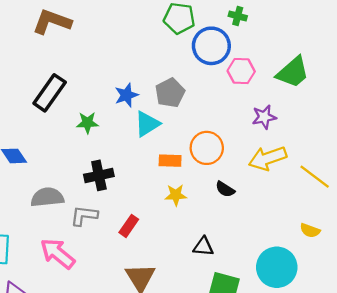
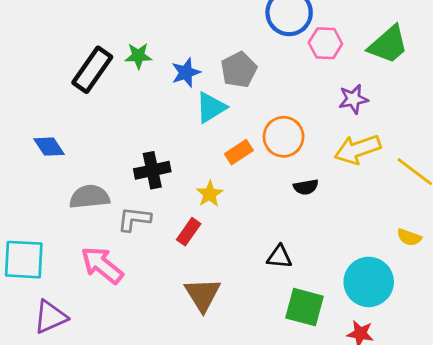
green star: (87, 123) -> (138, 56), moved
orange rectangle: (170, 161) -> (239, 152), turned -35
black semicircle: (225, 189) -> (306, 187), turned -42
yellow star: (176, 195) -> (210, 194), moved, turned -30

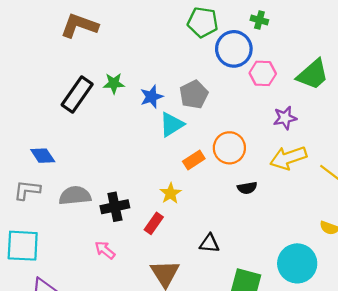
black cross: (152, 170) -> (115, 207), moved
gray L-shape: (134, 219) -> (27, 190), moved
black triangle: (279, 257) -> (209, 243), moved
pink arrow: (102, 265) -> (105, 250), moved, size x0.6

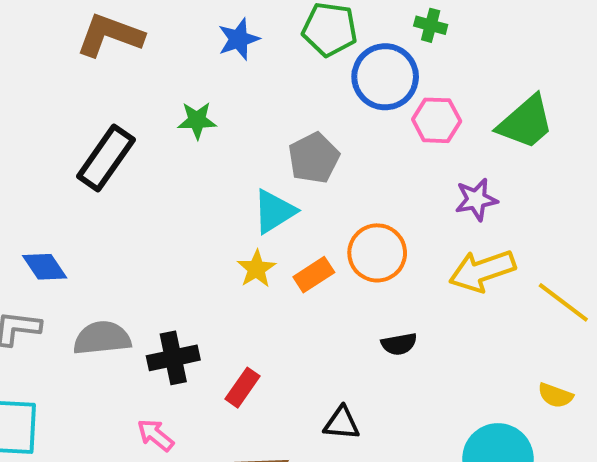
green star: (114, 83) -> (197, 120), moved
blue star: (152, 97) -> (239, 39), moved
black semicircle: (247, 188) -> (399, 344), moved
yellow star: (170, 193) -> (256, 269), moved

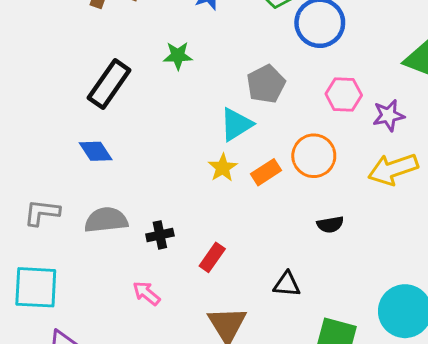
pink hexagon: (437, 120) -> (344, 94), moved
blue diamond: (45, 267) -> (96, 151), moved
black cross: (173, 358) -> (160, 235), size x0.7

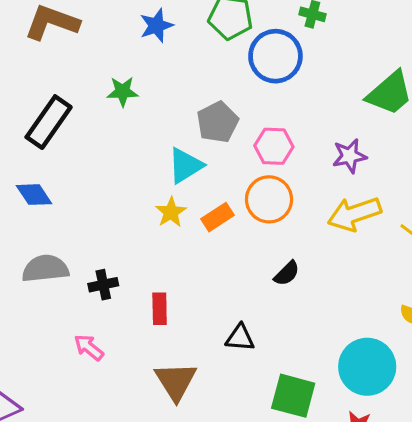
pink hexagon: (344, 94) -> (274, 146), moved
black semicircle: (330, 224) -> (287, 273), turned -35
red rectangle: (212, 257) -> (160, 309), turned -36

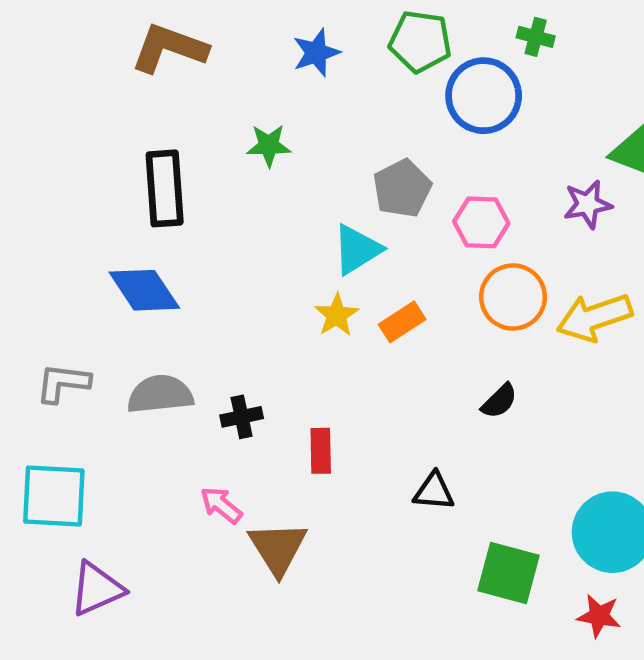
black rectangle: (49, 122) -> (165, 188), turned -39
purple star: (349, 156) -> (588, 204), moved
blue diamond: (34, 195) -> (144, 290), size x1.4
orange circle: (269, 199) -> (513, 297), moved
brown triangle: (176, 381) -> (278, 548), moved

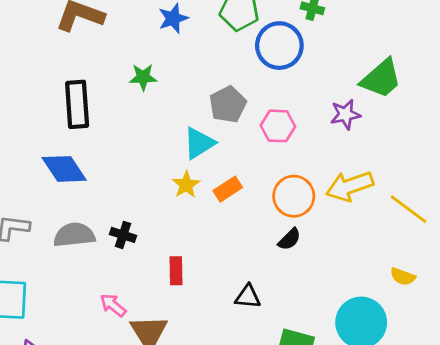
orange circle: (513, 297) -> (294, 196), moved
black cross: (242, 417) -> (123, 235), moved, turned 30

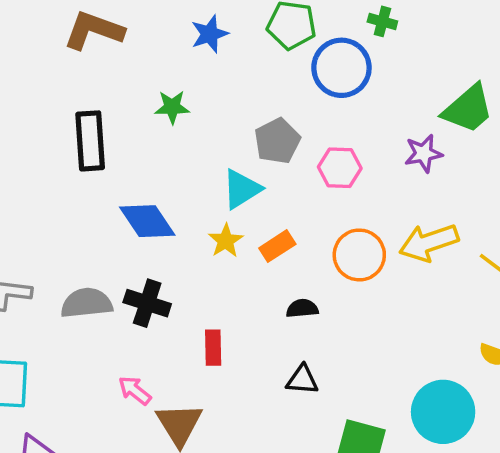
blue diamond: (64, 169) -> (147, 221), moved
black cross: (123, 235) -> (147, 303), size x1.4
black semicircle: (289, 239) -> (302, 308), moved, turned -140

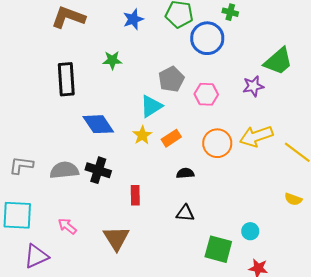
pink arrow: (135, 390) -> (67, 226), moved
cyan circle: (443, 412) -> (250, 231), moved, size x0.5

